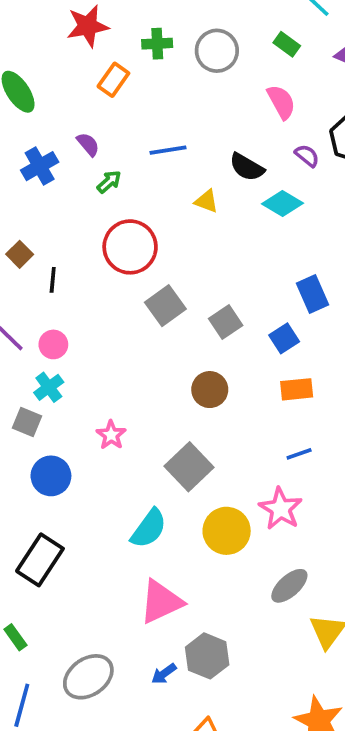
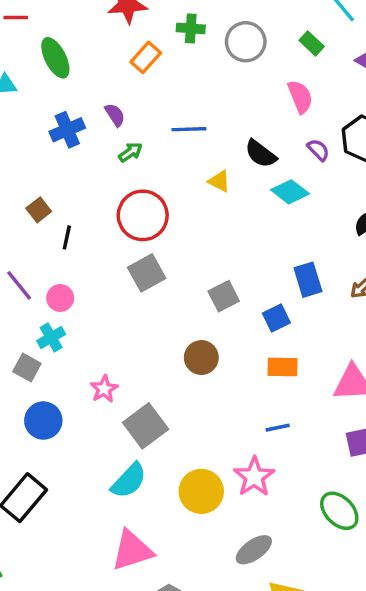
gray square: (165, 306) -> (147, 273), moved
gray square: (189, 467) -> (146, 426), moved

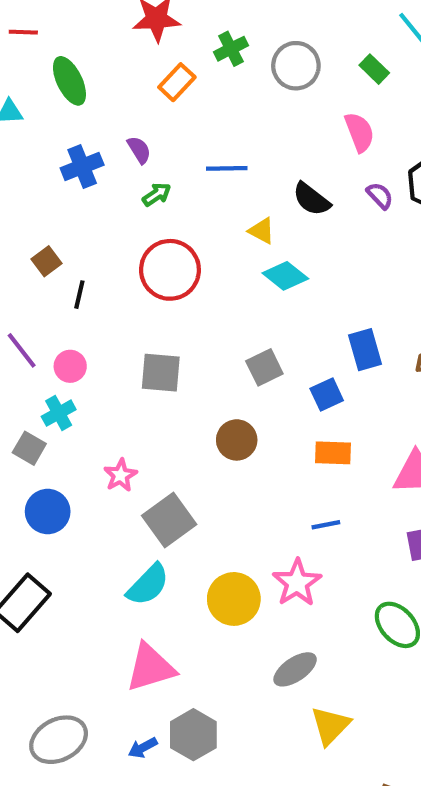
green cross: (191, 28) -> (231, 49), turned -32
cyan diamond: (290, 192) -> (285, 276), moved
gray square: (147, 273) -> (161, 373), moved, turned 33

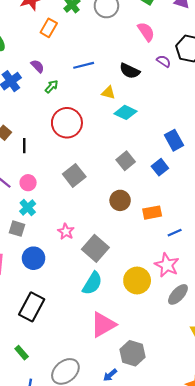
gray square: (161, 373) -> (74, 175), turned -30
orange rectangle: (333, 453) -> (152, 213), moved
gray ellipse: (295, 669) -> (178, 294), moved
blue arrow: (143, 748) -> (110, 375), moved

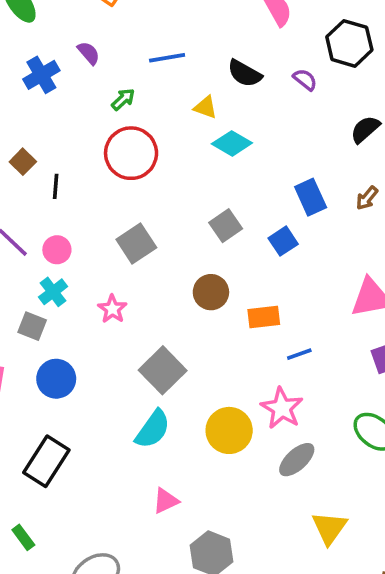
purple semicircle: (164, 61) -> (305, 80), moved
green arrow: (51, 87) -> (123, 99), moved
pink star: (66, 232) -> (112, 309), moved
pink triangle: (103, 325) -> (166, 501), size x0.6

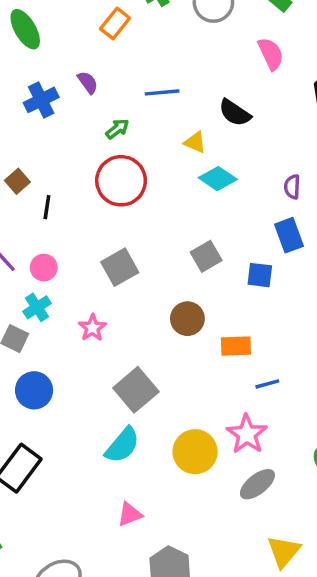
purple semicircle: (305, 80) -> (292, 187), moved, turned -130
blue square: (283, 241) -> (260, 275), turned 36

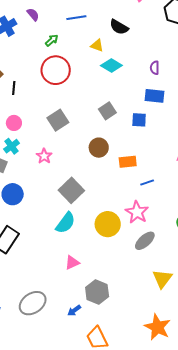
blue rectangle: (289, 235) -> (154, 96), turned -60

